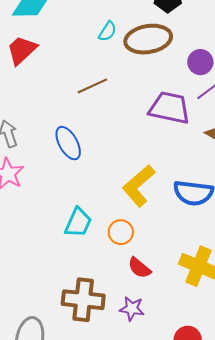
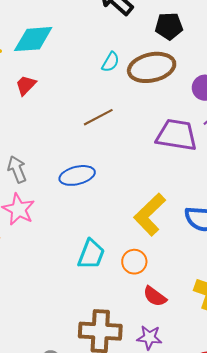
red trapezoid: (22, 50) -> (26, 85), size x0.7
blue ellipse: (68, 143) -> (77, 175), turned -72

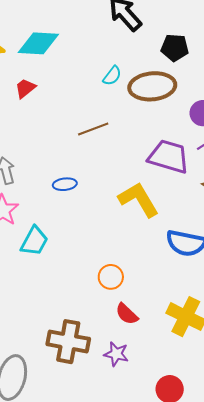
blue ellipse: (77, 175) -> (65, 184), size x0.7
yellow L-shape: (150, 214) -> (139, 200), moved, turned 96
cyan trapezoid: (91, 254) -> (34, 241), moved

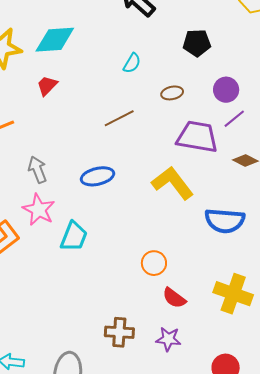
black pentagon: (175, 48) -> (197, 43), moved
brown ellipse: (152, 86) -> (172, 93), moved, size x0.5
blue ellipse: (65, 184) -> (98, 176), size x1.4
brown cross: (68, 342) -> (119, 332), size x0.7

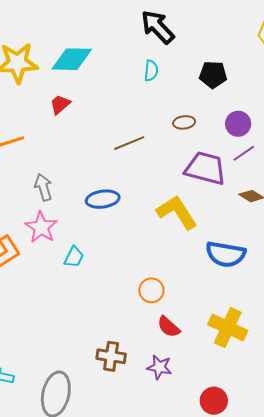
cyan semicircle: (132, 63) -> (151, 71), moved, turned -30
cyan trapezoid: (74, 236) -> (74, 257), size x0.7

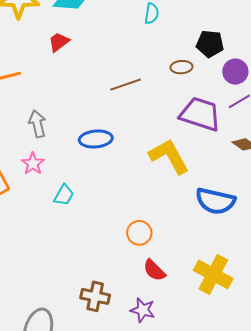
black pentagon: (213, 75) -> (210, 44), moved
pink star: (41, 227) -> (33, 164), size x0.7

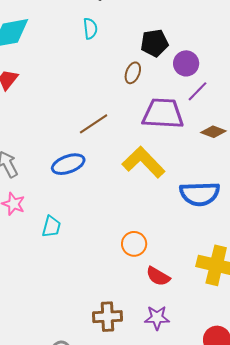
brown ellipse: (181, 67) -> (133, 73), turned -50
brown line: (126, 85) -> (94, 124), moved

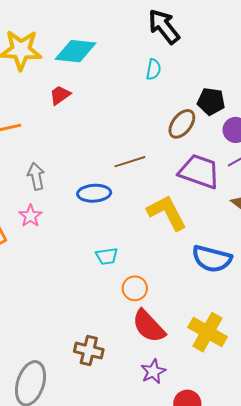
brown ellipse: (133, 73) -> (182, 124), size x1.4
cyan trapezoid: (51, 227) -> (107, 256), moved, turned 50
red semicircle: (158, 276) -> (149, 326), size x1.5
purple star: (157, 318) -> (153, 372), moved, turned 30

